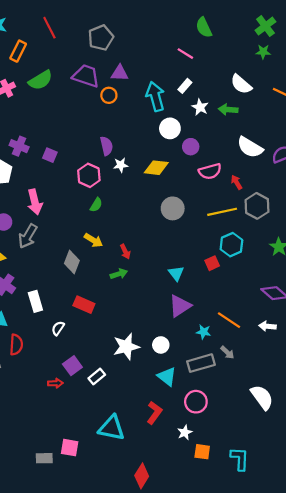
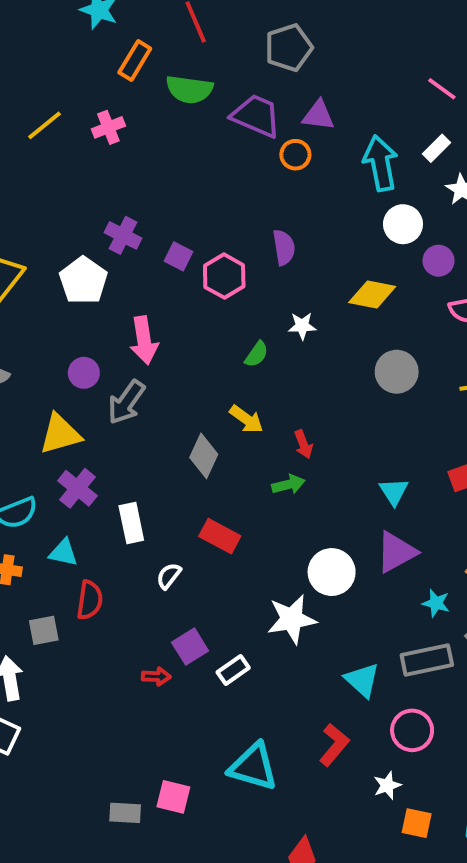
green semicircle: (41, 80) -> (189, 89), moved, turned 35
white star: (121, 165) -> (302, 326), moved
pink hexagon: (89, 175) -> (224, 276), moved
white circle: (161, 345) -> (332, 572), moved, size x1.5

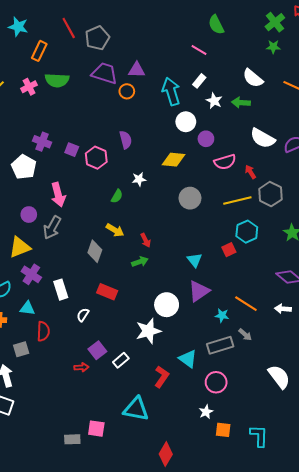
gray pentagon: (289, 48) -> (97, 38), moved
green semicircle: (189, 89) -> (57, 80), moved
red L-shape: (334, 745) -> (162, 377), moved

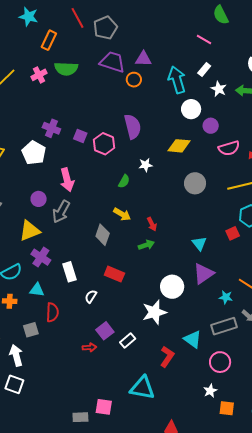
purple semicircle: (126, 140) -> (133, 127), size x1.4

